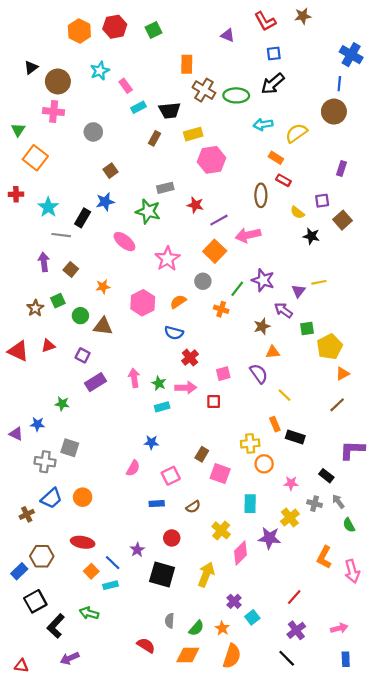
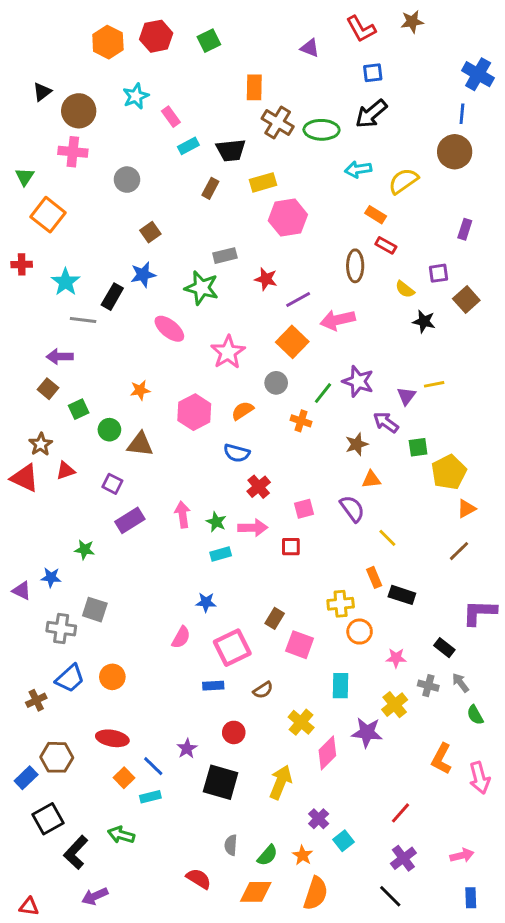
purple arrow: (44, 262) -> (60, 357), turned -84
brown square: (71, 269) -> (48, 389), moved
brown star: (35, 308) -> (41, 444), moved
pink square: (171, 476) -> (232, 648), size x1.4

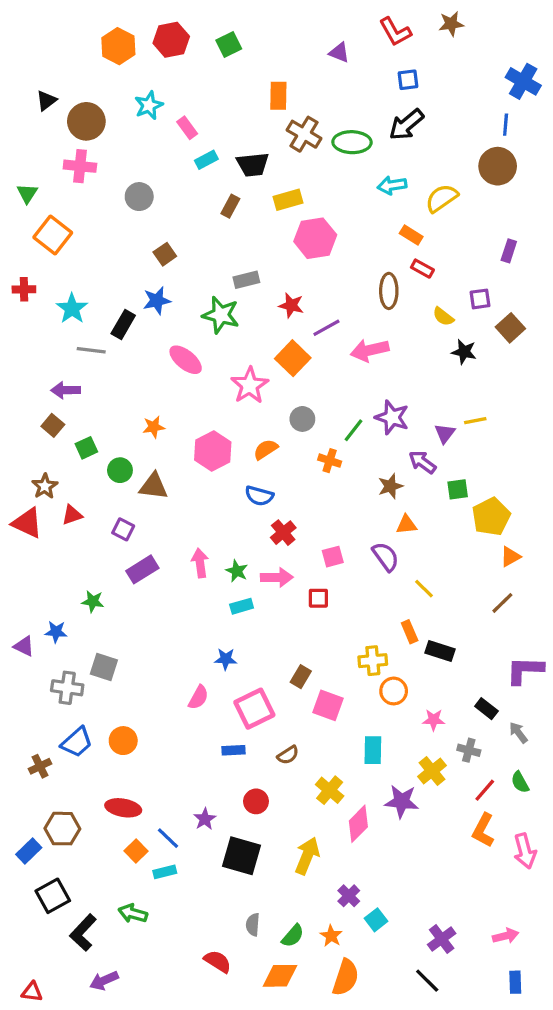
orange square: (292, 342) -> (293, 358), moved
gray arrow: (460, 683) -> (518, 733), moved
red line: (400, 813) -> (485, 790), moved

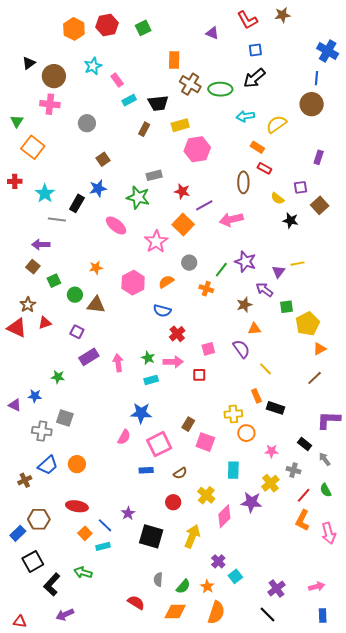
pink arrow: (200, 563) -> (118, 363), moved
blue star: (226, 659) -> (141, 413), size x1.5
red circle: (256, 801) -> (173, 502), moved

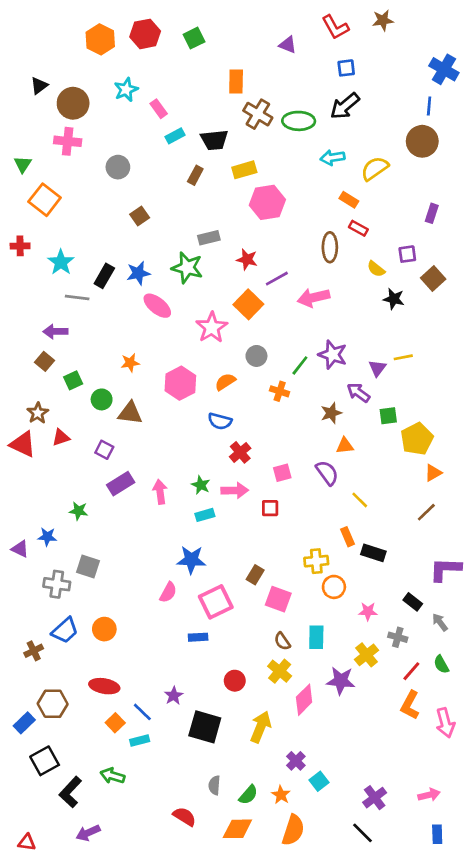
blue star: (98, 188) -> (138, 273), moved
brown semicircle: (180, 473) -> (282, 641), moved, turned 88

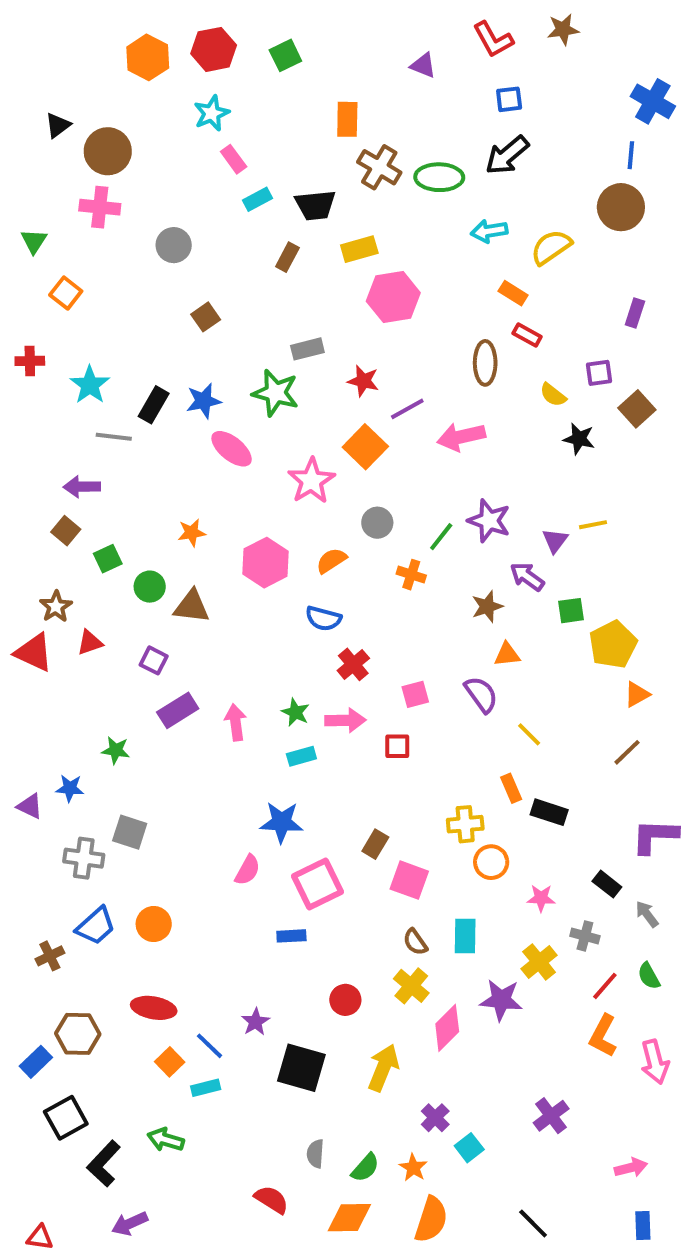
cyan star: (126, 90) -> (212, 113), moved
orange square: (45, 200) -> (66, 293), size x0.7
purple cross: (375, 798) -> (551, 1116), moved

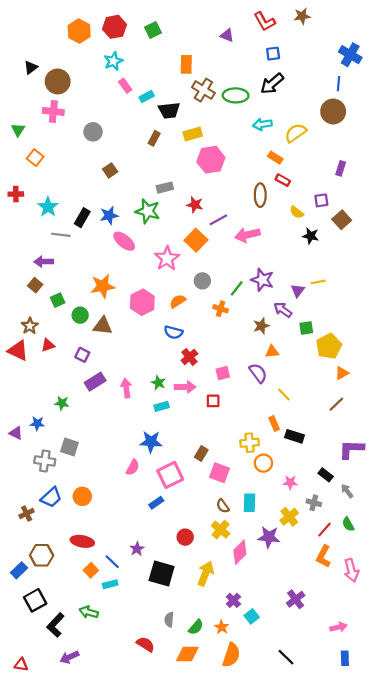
cyan rectangle: (258, 199) -> (147, 96), moved
orange star: (192, 533) -> (103, 286), size x1.6
blue rectangle: (291, 936) -> (156, 503), turned -32

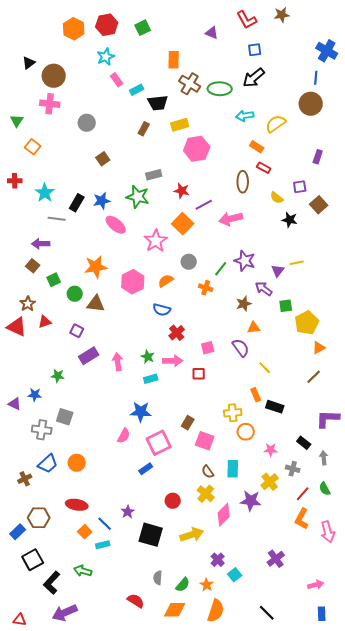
gray arrow: (347, 491) -> (324, 458), turned 32
yellow arrow: (206, 574) -> (192, 535), turned 50
purple arrow: (69, 657) -> (65, 613), size x1.4

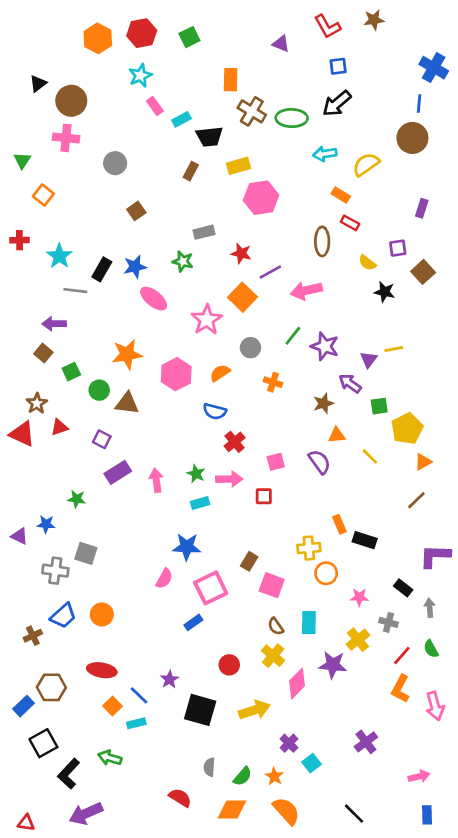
green star: (138, 197) -> (183, 261), size x0.7
green line: (221, 269) -> (293, 336), moved
yellow line: (265, 368) -> (370, 456), moved
orange semicircle: (216, 611) -> (286, 811), turned -60

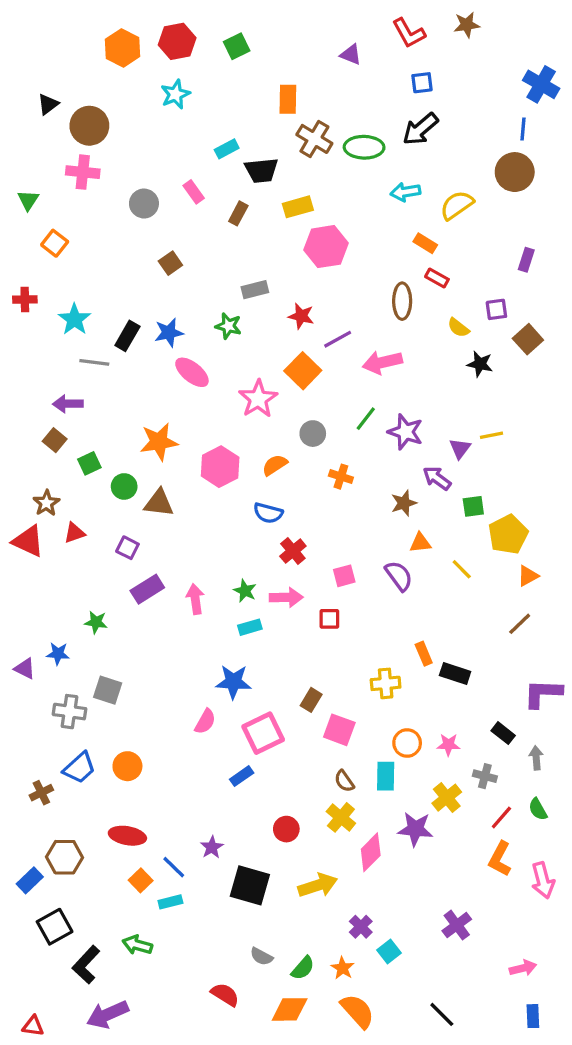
pink rectangle: (155, 106) -> (194, 192), moved
orange circle: (326, 573) -> (407, 743), moved
gray semicircle: (209, 767) -> (261, 956), turned -66

